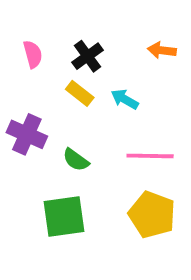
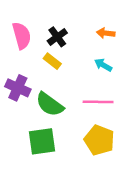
pink semicircle: (33, 54) -> (22, 36), size x1.5
cyan arrow: (125, 99) -> (103, 65), moved
green semicircle: (76, 160) -> (50, 104), size x1.6

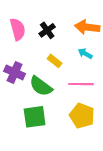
orange arrow: (106, 33) -> (87, 27), size x1.6
yellow rectangle: (52, 61) -> (55, 61), moved

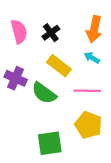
orange arrow: (87, 27) -> (94, 29), turned -85
yellow rectangle: (55, 61) -> (59, 66), size x1.5
green square: (35, 117) -> (50, 143), moved

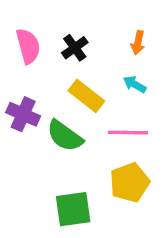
orange arrow: (94, 29) -> (138, 43), size x0.6
yellow pentagon: (88, 125) -> (130, 182), turned 30

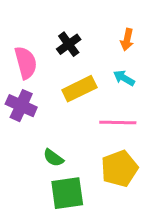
pink semicircle: (28, 46) -> (26, 63), moved
yellow rectangle: (86, 96) -> (79, 89), turned -64
green semicircle: (65, 136) -> (53, 158), moved, size x0.6

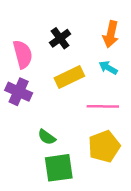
orange arrow: (127, 40) -> (111, 34), size x1.4

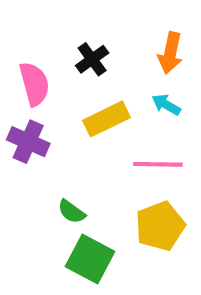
green square: (59, 168) -> (90, 259), turned 36

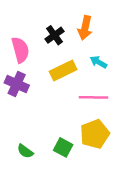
orange arrow: (170, 53) -> (85, 28), moved
green semicircle: (71, 212) -> (25, 151), moved
green square: (90, 259) -> (63, 147), moved, size x0.7

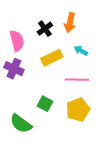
green square: (63, 147) -> (45, 104), moved
green semicircle: (25, 151) -> (21, 124), size x1.6

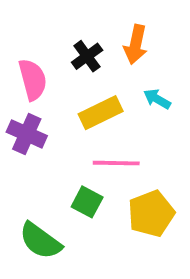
pink line: (77, 80) -> (116, 163), moved

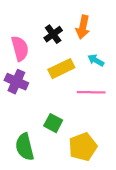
pink line: (116, 163) -> (91, 92), moved
yellow pentagon: (151, 214) -> (83, 147), moved
green semicircle: (40, 241) -> (25, 147), turned 40

